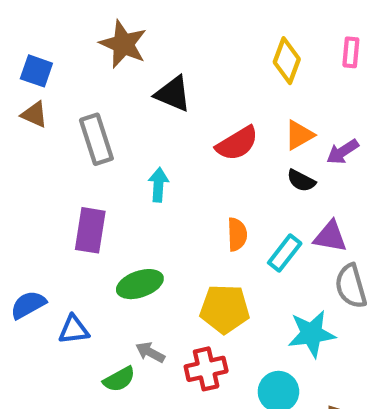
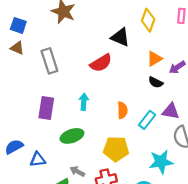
black triangle: (173, 94) -> (120, 37), moved
red semicircle: (237, 143) -> (101, 63), moved
cyan arrow: (158, 185) -> (84, 102), moved

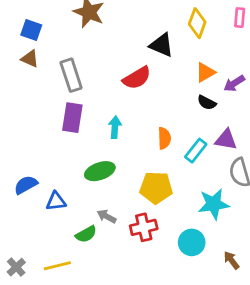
purple rectangle: (46, 108) -> (72, 118), moved

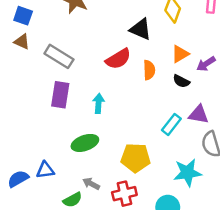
gray rectangle: (71, 75) -> (59, 56), turned -40
orange semicircle: (164, 138) -> (149, 70), moved
blue semicircle: (26, 185) -> (18, 179), moved

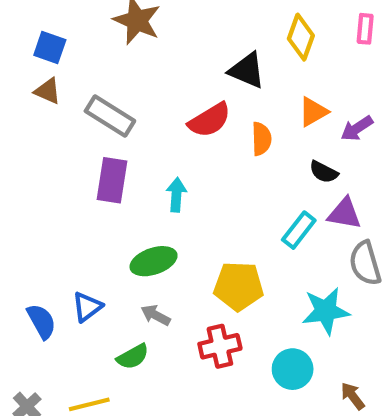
black semicircle: (181, 81) -> (324, 172), moved
blue triangle: (45, 170) -> (87, 307), turned -30
blue semicircle: (18, 179) -> (41, 321), turned 90
gray arrow: (91, 184) -> (156, 315), moved

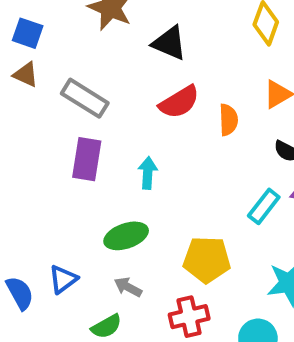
black triangle: (247, 70) -> (169, 43), moved

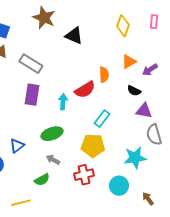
red semicircle: (179, 102) -> (85, 90), moved
cyan rectangle: (264, 206) -> (102, 119), moved
blue triangle: (63, 279) -> (17, 146), moved

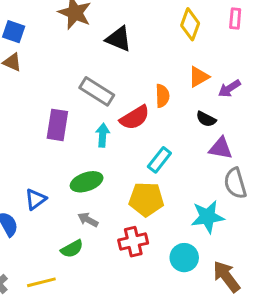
gray rectangle: (31, 64) -> (97, 91), moved
brown arrow: (148, 199) -> (226, 277), size x1.6

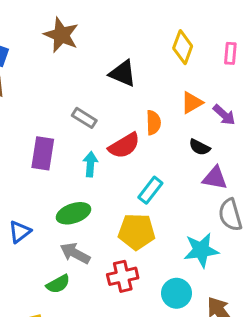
pink rectangle: (235, 19) -> (230, 53), moved
black triangle: (119, 39) -> (123, 73), moved
purple arrow: (229, 88) -> (224, 115), turned -105
gray rectangle: (97, 91) -> (84, 118), size x0.7
gray arrow: (88, 220) -> (75, 253), size x1.4

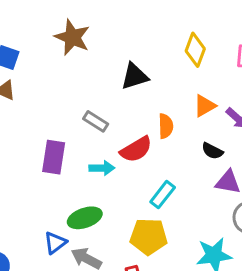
black triangle: (123, 73) -> (135, 76), turned -40
cyan arrow: (90, 164) -> (102, 168), turned 85
blue triangle: (20, 232) -> (55, 243), moved

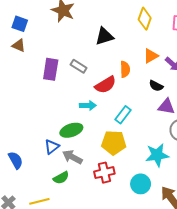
purple rectangle: (54, 157) -> (51, 69), moved
cyan arrow: (102, 168) -> (88, 105), moved

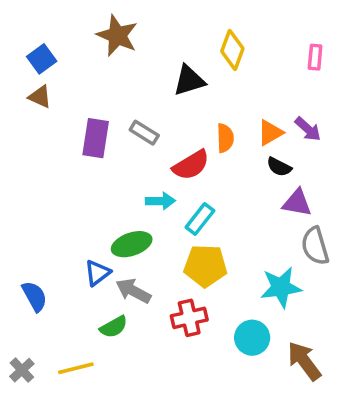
yellow diamond: (145, 19) -> (232, 50), moved
blue square: (20, 24) -> (42, 59), turned 35
orange triangle: (151, 56) -> (270, 133), moved
cyan rectangle: (123, 115) -> (200, 219), moved

